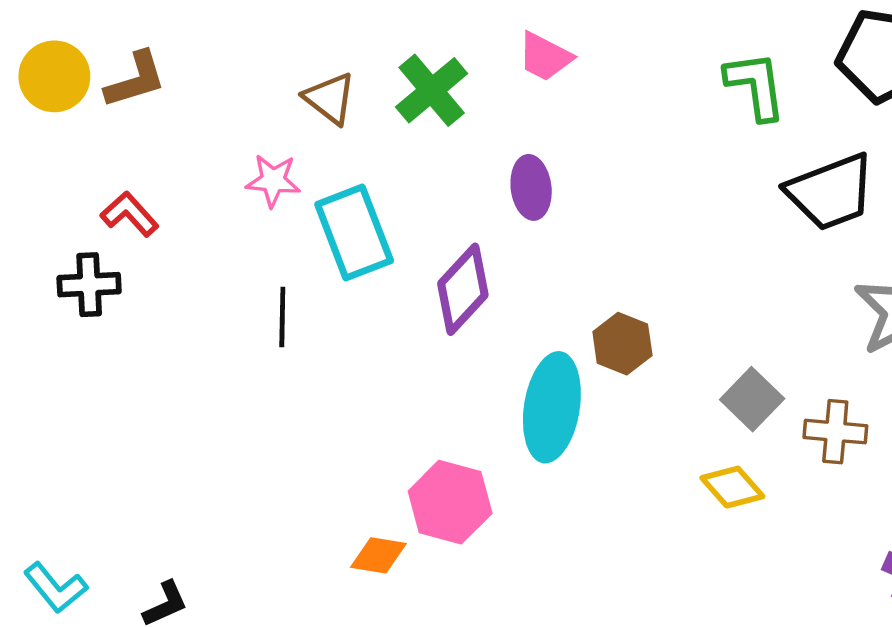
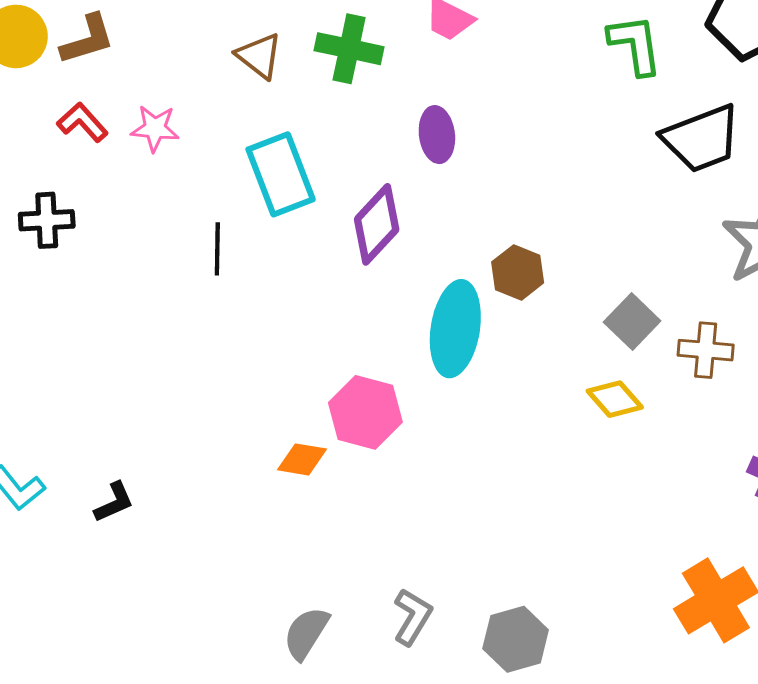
green cross: (432, 90) -> (349, 49), turned -38
pink star: (273, 180) -> (155, 128), moved
red L-shape: (130, 214) -> (82, 122), moved

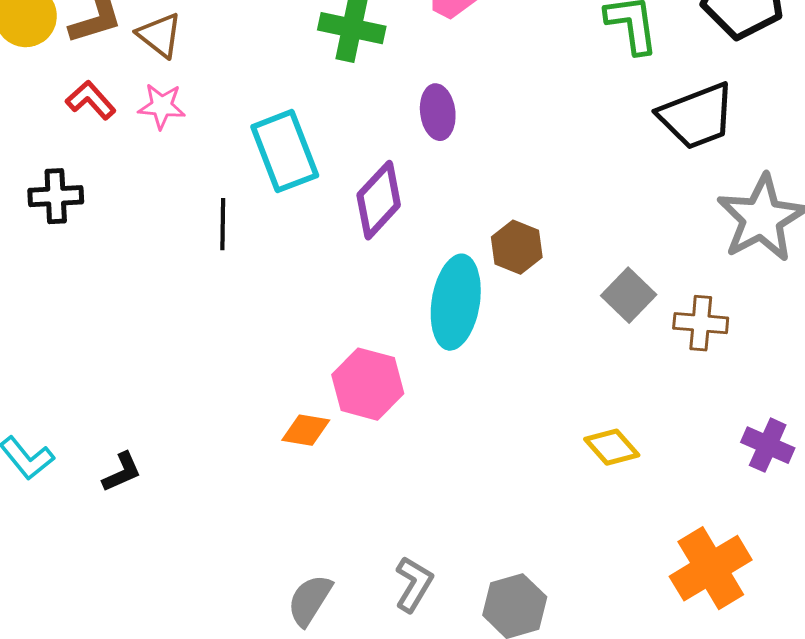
brown triangle: (259, 56) -> (160, 35), moved
yellow diamond: (615, 399) -> (612, 447), moved

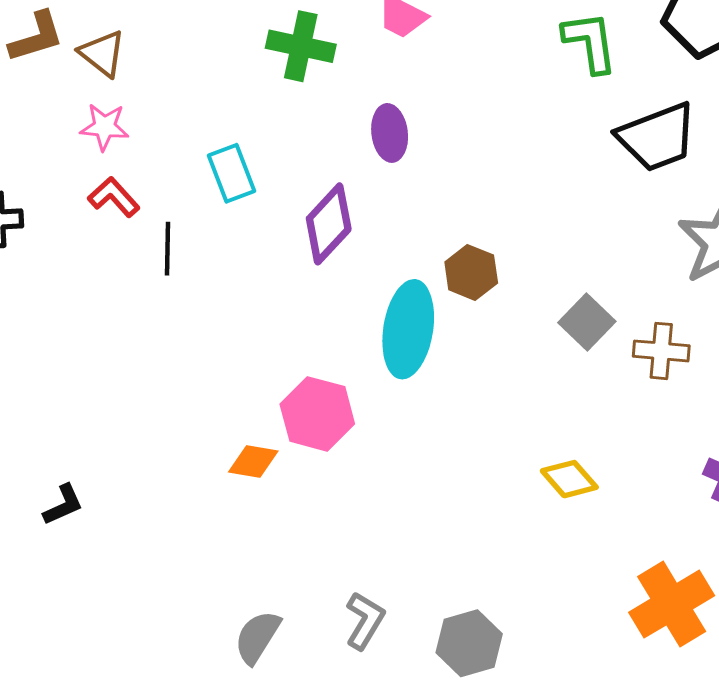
red L-shape: (91, 100) -> (114, 197), moved
cyan rectangle: (285, 151) -> (232, 173), size x0.7

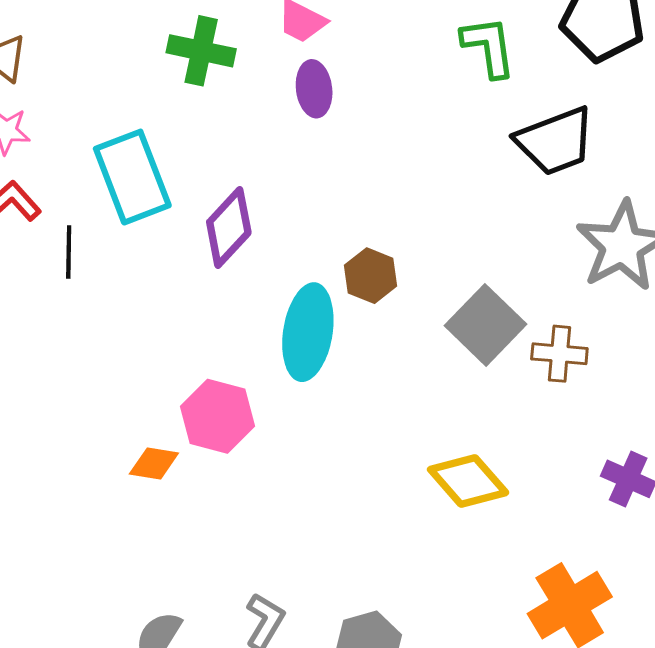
purple ellipse: (390, 133) -> (314, 89), moved
cyan rectangle: (232, 173) -> (132, 177), size x1.6
gray square: (587, 322) -> (486, 325), size x1.4
yellow diamond: (569, 479) -> (468, 481), size x1.4

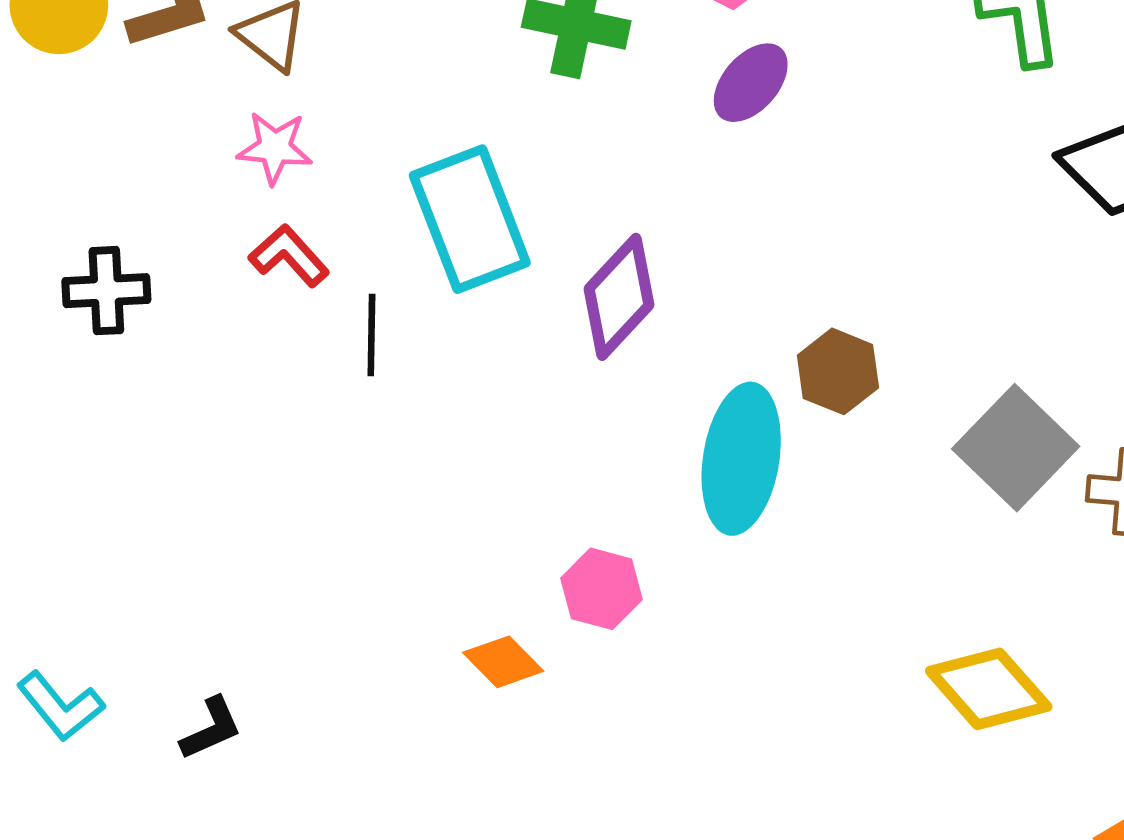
purple ellipse: (314, 89) -> (751, 83), turned 48
pink hexagon: (218, 416) -> (602, 589), size x0.7
orange diamond: (154, 464) -> (503, 662), turned 36

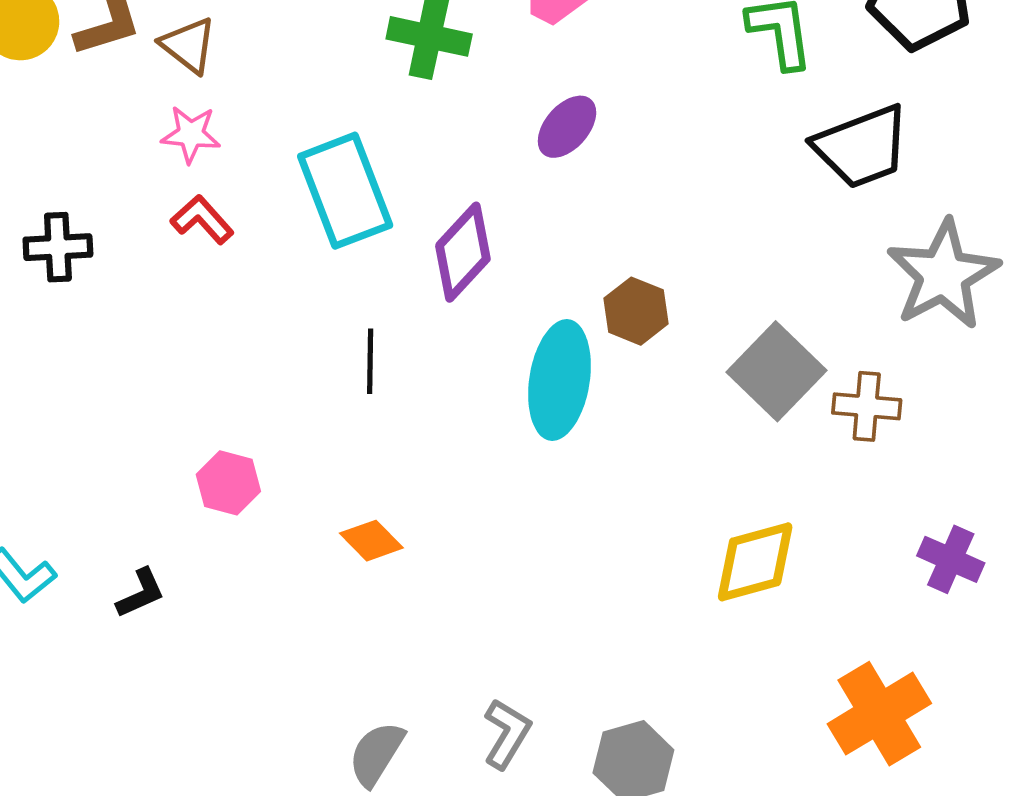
purple ellipse: (751, 83) -> (567, 127), moved
black line: (371, 335) -> (370, 361), moved
pink hexagon: (602, 589) -> (228, 483), moved
yellow diamond: (989, 689) -> (755, 562), turned -64

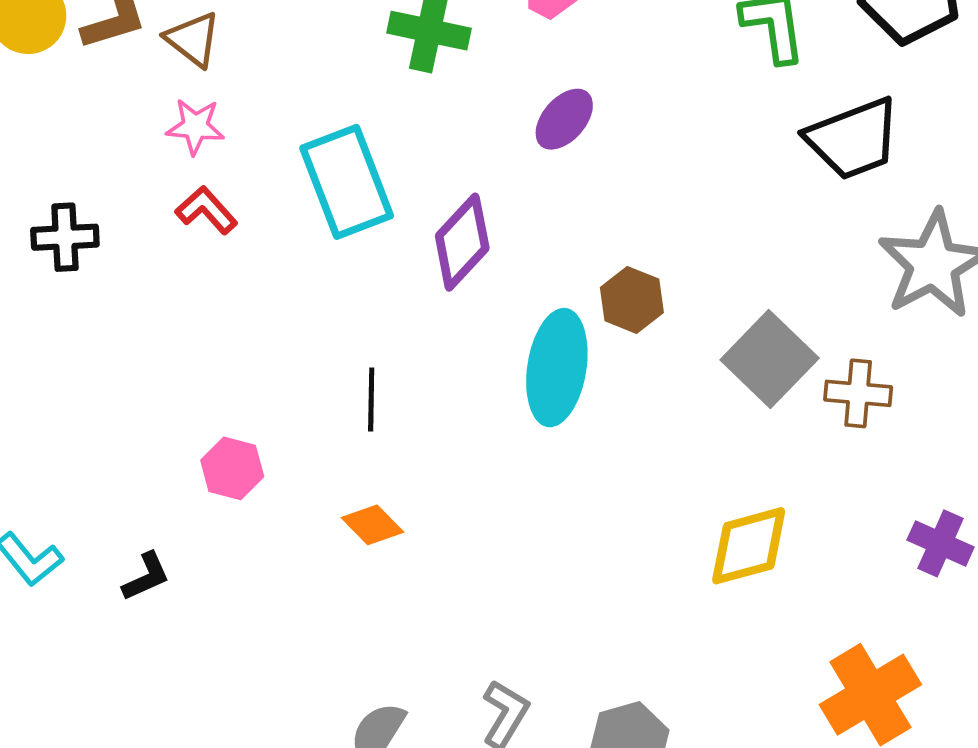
black line: (370, 361) -> (371, 400), moved

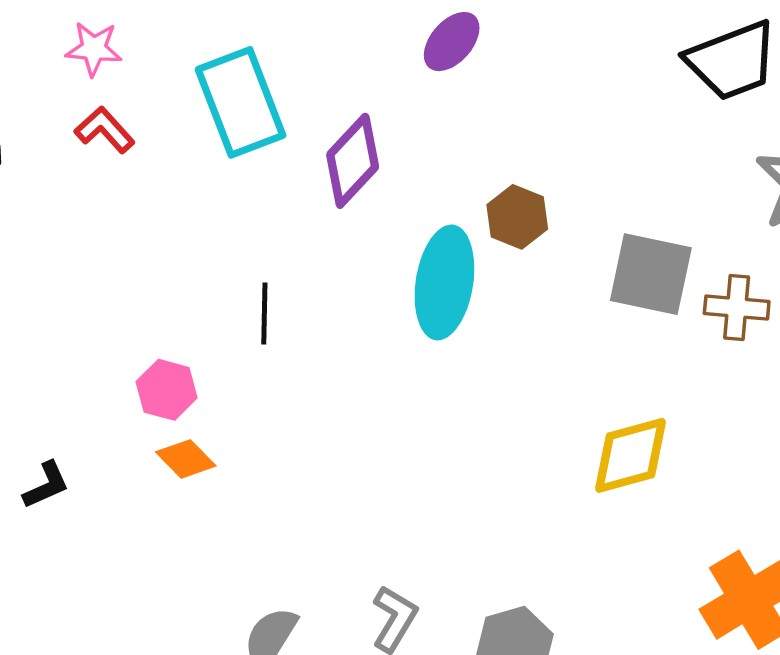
gray square: (770, 359) -> (651, 274), turned -32
pink hexagon: (232, 468) -> (167, 390), moved
orange diamond: (372, 525) -> (186, 459), moved

